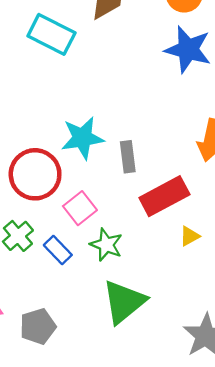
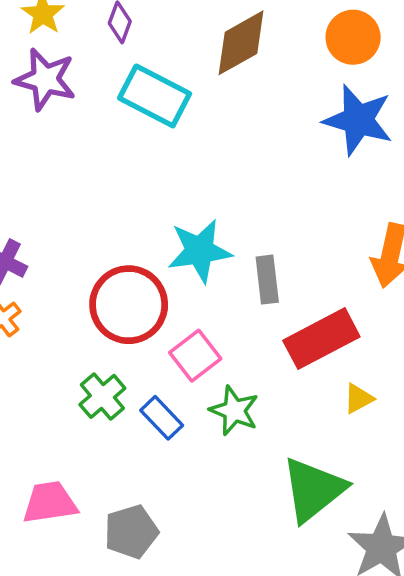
green triangle: (124, 302) -> (313, 490), moved

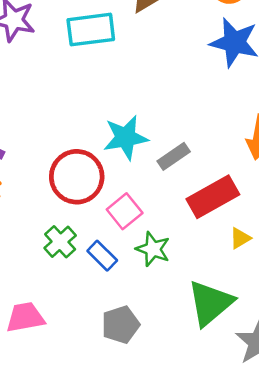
cyan rectangle: (155, 96) -> (91, 30), turned -33
gray rectangle: (267, 280) -> (174, 156), turned 64
gray pentagon: (131, 532) -> (121, 325), moved

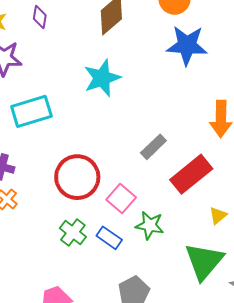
cyan rectangle: (91, 30) -> (31, 111), moved
cyan star: (126, 138) -> (102, 78), moved
yellow triangle: (240, 238) -> (218, 216), moved

